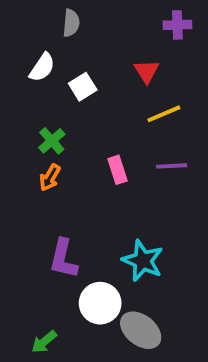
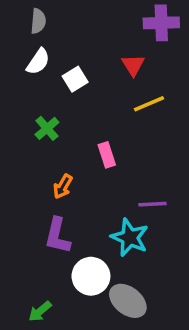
gray semicircle: (71, 23) -> (38, 21), moved
purple cross: (177, 25) -> (161, 23), size x1.4
purple line: (172, 166) -> (153, 204), moved
orange arrow: (50, 178) -> (63, 186), moved

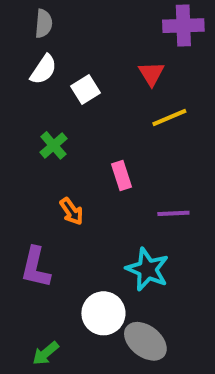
orange arrow: (63, 186) -> (71, 211), turned -65
purple line: (153, 204) -> (173, 213), moved
purple L-shape: (58, 236) -> (36, 267), moved

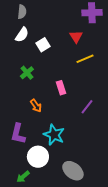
purple line: (173, 213) -> (87, 107), turned -49
cyan star: (147, 269) -> (54, 135), moved
white circle: (103, 313) -> (38, 157), moved

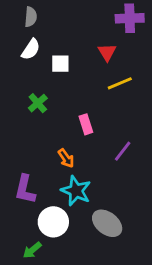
white square: (43, 45) -> (60, 64), turned 32
orange arrow: (36, 106) -> (66, 158), moved
gray ellipse: (73, 171) -> (107, 223), moved

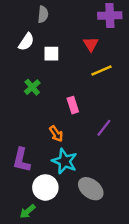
gray semicircle: (31, 17) -> (43, 14), moved

